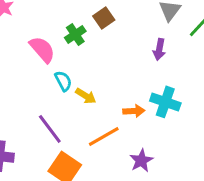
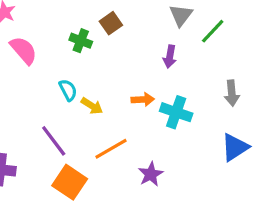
green cross: (75, 34) -> (81, 41), turned -35
pink semicircle: (42, 49) -> (24, 50), moved
orange arrow: (134, 111) -> (143, 100), moved

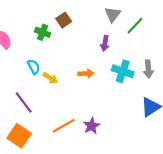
cyan cross: (176, 112) -> (123, 71), moved
orange line: (111, 149) -> (64, 126), moved
orange square: (70, 182) -> (19, 136), moved

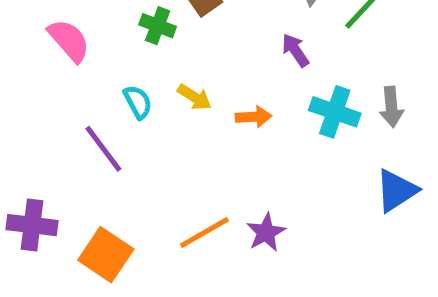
purple arrow: (105, 43) -> (295, 50), turned 136
yellow arrow: (50, 78) -> (194, 97), moved
purple line: (24, 102) -> (103, 149), moved

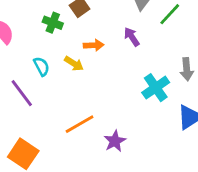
cyan cross: (335, 112) -> (156, 88), moved, turned 36
orange arrow: (254, 117) -> (94, 45), moved
orange line: (204, 232) -> (80, 124), moved

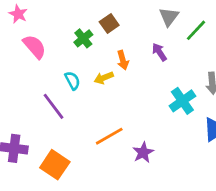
green cross: (53, 23) -> (83, 38), turned 30
orange arrow: (94, 45) -> (123, 60), turned 78
yellow arrow: (74, 64) -> (104, 78), turned 126

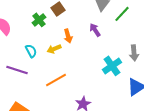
purple line: (53, 106) -> (17, 70), turned -35
orange line: (109, 136) -> (56, 80), moved

